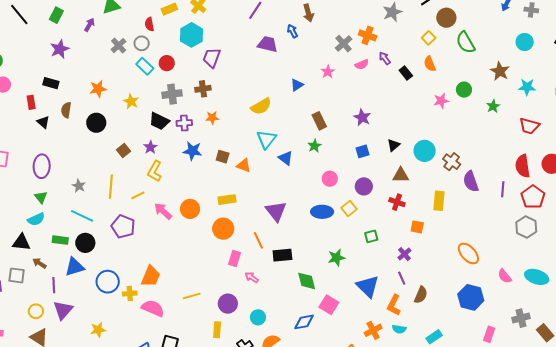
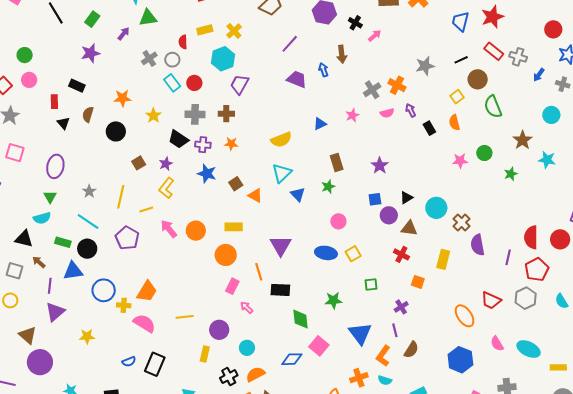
red trapezoid: (529, 126) -> (491, 300), moved
brown square: (223, 157) -> (236, 184), turned 32
purple circle: (364, 186) -> (389, 215), moved
yellow circle: (36, 311) -> (10, 300), moved

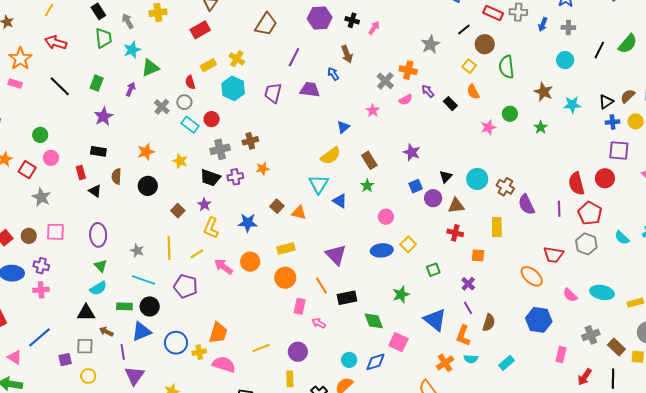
purple trapezoid: (240, 84) -> (273, 93), moved
green semicircle: (493, 107) -> (506, 67), turned 30
yellow semicircle: (281, 140) -> (331, 156), moved
blue star: (207, 174) -> (248, 223), moved
cyan circle: (247, 348) -> (349, 360), moved

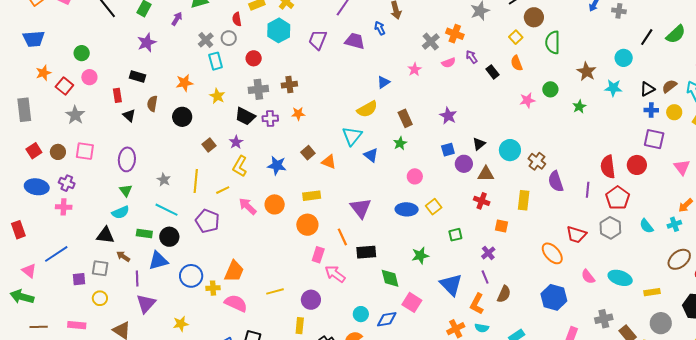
cyan circle: (565, 60) -> (624, 58), moved
cyan rectangle: (190, 125) -> (216, 61), moved, turned 30
pink arrow: (319, 323) -> (335, 274), size x1.5

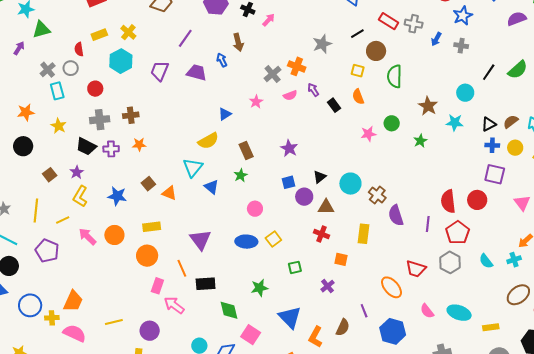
yellow square: (516, 37) -> (358, 71), turned -32
purple line: (485, 277) -> (364, 311), moved

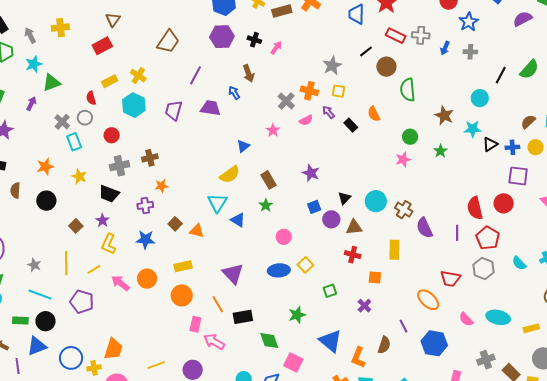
yellow square: (358, 71) -> (339, 91), moved
black triangle: (489, 124) -> (490, 144), moved
pink star: (368, 134) -> (403, 159), moved
purple cross: (111, 149) -> (145, 205), moved

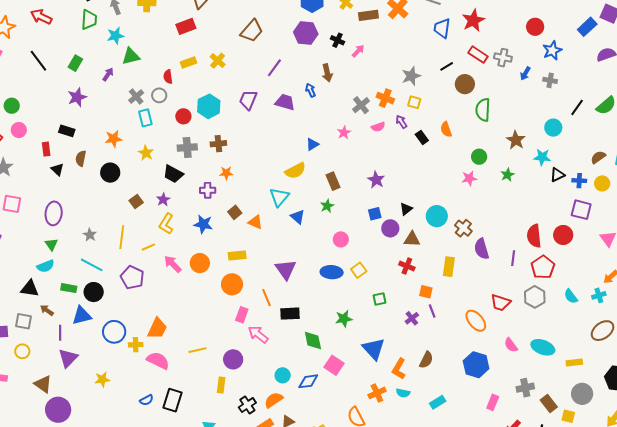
cyan hexagon: (134, 105) -> (209, 106), moved
purple line: (403, 326) -> (432, 311), moved

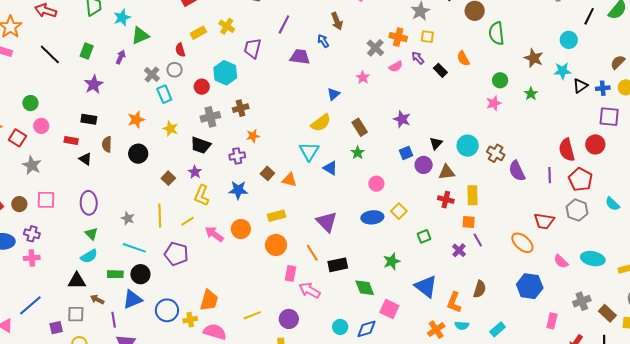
purple trapezoid: (248, 100) -> (253, 48), moved
red rectangle: (46, 149) -> (71, 140), turned -64
yellow rectangle: (449, 267) -> (472, 195), moved

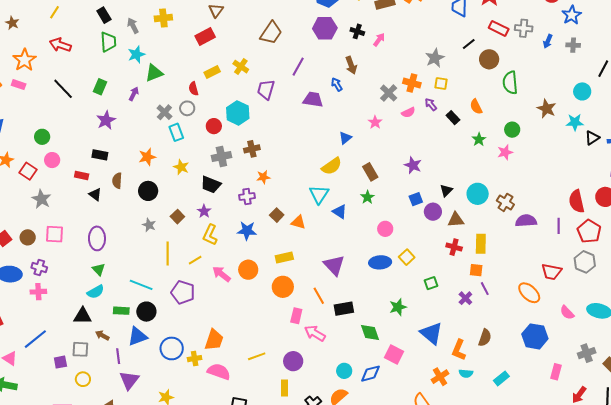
green star: (531, 94) -> (479, 139), moved
purple semicircle: (517, 171) -> (526, 221), turned 110
gray star: (128, 218) -> (149, 225), moved

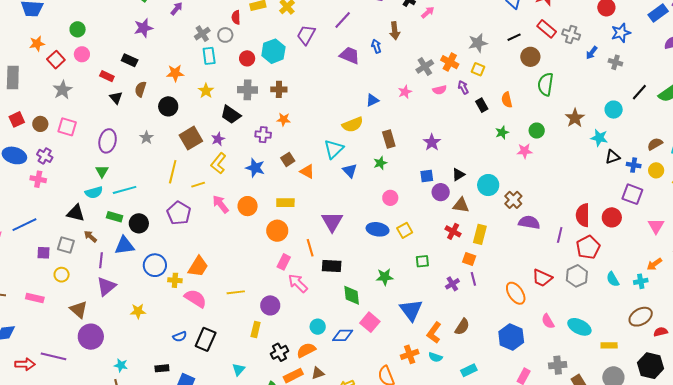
brown square: (177, 217) -> (191, 138), size x1.6
gray star: (149, 225) -> (146, 138), moved
cyan line: (141, 285) -> (125, 190), moved, turned -50

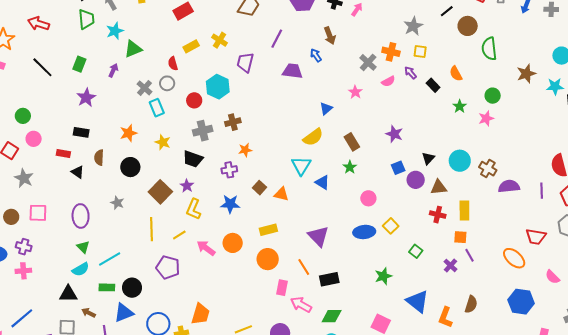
brown star: (575, 118) -> (526, 74), turned 30
green square: (422, 261) -> (416, 251), turned -32
green diamond: (352, 295) -> (332, 316), moved, turned -70

